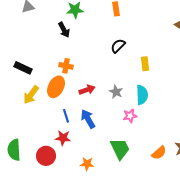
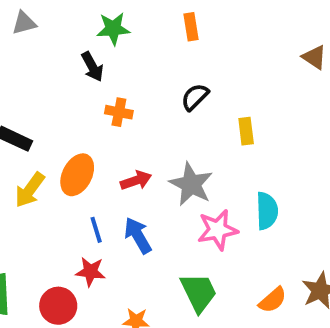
orange cross: (66, 66) -> (119, 112), moved
gray star: (116, 92) -> (191, 184), size x1.6
cyan semicircle: (142, 95) -> (267, 211), moved
pink star: (130, 116) -> (218, 230), size x1.5

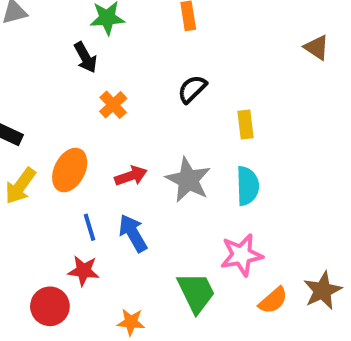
orange cross: (119, 112) -> (113, 105), turned 36
cyan semicircle: (267, 211) -> (247, 186), moved
pink star: (218, 230) -> (242, 255), moved

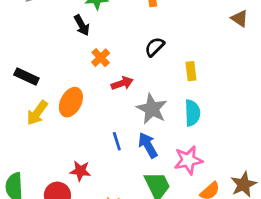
red arrow: (131, 176) -> (122, 83), moved
blue line: (89, 227) -> (117, 141), moved
blue arrow: (133, 233) -> (148, 145), moved

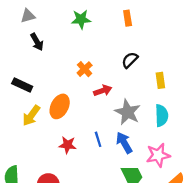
black arrow: (82, 25) -> (37, 42), moved
red star: (80, 171) -> (68, 145), moved

